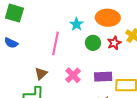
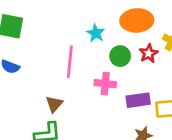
pink cross: (73, 75) -> (105, 84), moved, turned -35

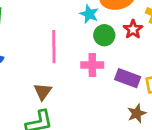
cyan star: (96, 33) -> (89, 14), moved
purple rectangle: (138, 100) -> (128, 78), turned 35

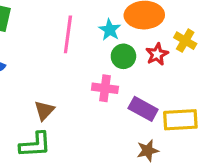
pink line: (54, 47) -> (68, 34), moved

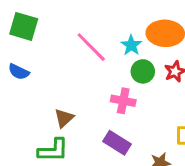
pink line: (68, 34) -> (91, 47), turned -56
purple rectangle: (143, 109) -> (117, 143), moved

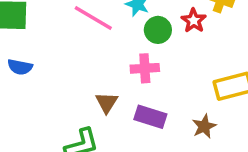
brown triangle: (64, 118) -> (107, 103), moved

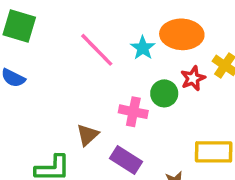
green circle: (158, 30) -> (164, 93), moved

